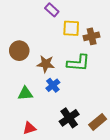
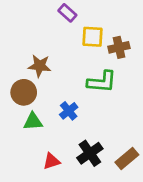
brown circle: (19, 51) -> (24, 92), moved
brown star: (46, 64) -> (40, 66), moved
red triangle: (29, 128) -> (51, 161), moved

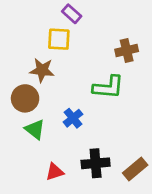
yellow square: (93, 37) -> (59, 39), moved
green triangle: (33, 121) -> (35, 129), turned 42
black cross: (90, 153) -> (96, 163), turned 30

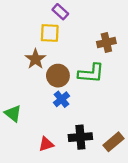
brown star: (42, 70) -> (35, 59), turned 30
brown circle: (25, 98) -> (58, 76), moved
green triangle: (35, 129) -> (13, 113), moved

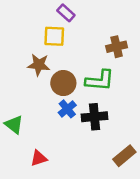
brown star: (35, 59) -> (39, 65), turned -30
black cross: (80, 137) -> (95, 117), moved
red triangle: (46, 144) -> (39, 158), moved

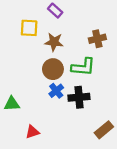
yellow square: (54, 36) -> (29, 28), moved
brown star: (39, 65) -> (54, 42), moved
green triangle: (14, 125) -> (12, 104), turned -42

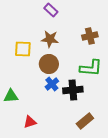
yellow square: (29, 28) -> (23, 49), moved
green L-shape: (83, 67) -> (91, 68), moved
brown rectangle: (104, 130) -> (85, 121), moved

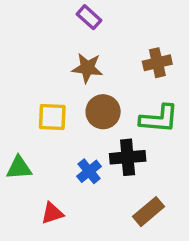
yellow square: (23, 49) -> (52, 117), moved
brown circle: (49, 64) -> (103, 112), moved
blue cross: (52, 84) -> (89, 171), moved

